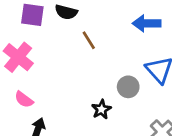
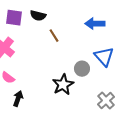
black star: (101, 109) -> (63, 85), size x1.5

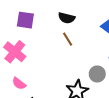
black semicircle: (38, 16) -> (67, 18), moved

